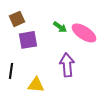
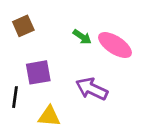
purple square: (28, 40) -> (38, 72), moved
purple arrow: (67, 65) -> (92, 89), turned -60

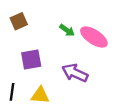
black line: (15, 97) -> (12, 92), moved

